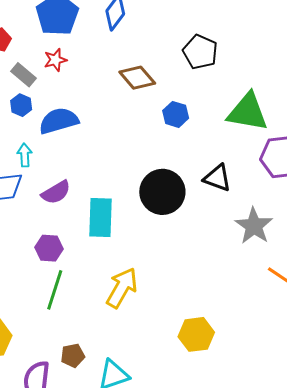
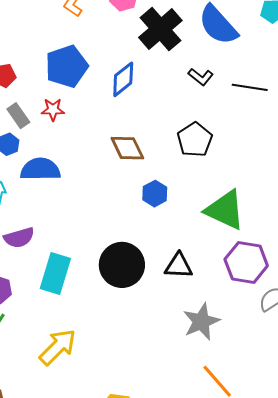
black triangle: (217, 178) -> (179, 266), turned -32

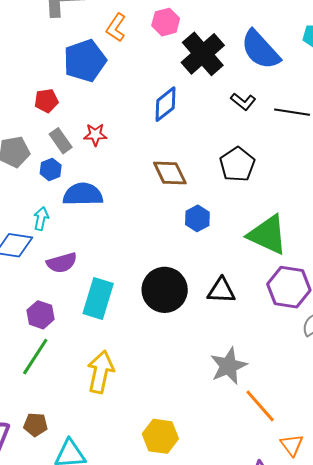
blue pentagon: (67, 66) -> (85, 61), moved
gray star: (201, 322) -> (228, 366), moved
yellow arrow: (58, 347) -> (101, 372), turned -33

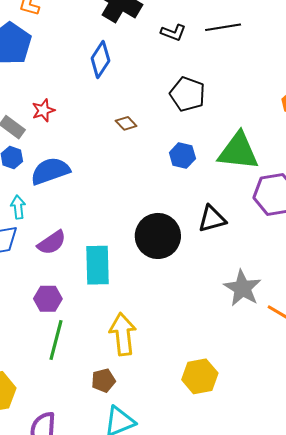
brown diamond: (170, 173) -> (126, 123), size x0.6
blue hexagon: (197, 218) -> (182, 156), moved
brown pentagon: (36, 425) -> (103, 381), moved

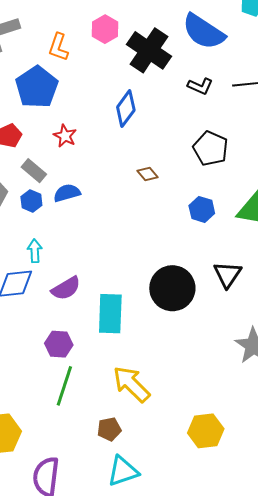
red star: (43, 110) -> (65, 136), moved, turned -30
blue semicircle: (50, 171) -> (67, 193), moved, size x0.7
black triangle: (212, 219) -> (227, 274), turned -44
yellow arrow: (123, 334) -> (131, 384), turned -42

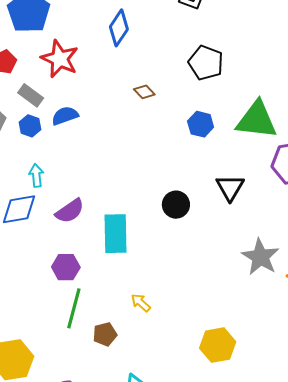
red star: (65, 136) -> (60, 59), size x1.6
black circle: (172, 288) -> (176, 205), size x0.6
yellow arrow: (131, 384) -> (141, 303), size x0.5
brown pentagon: (109, 429) -> (105, 334), moved

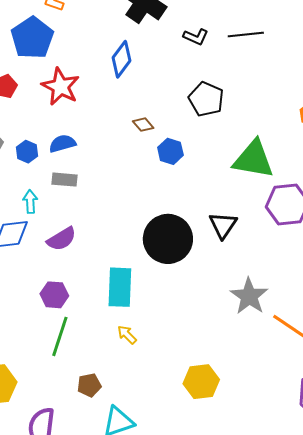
gray rectangle: (31, 95) -> (64, 180), moved, turned -35
blue hexagon: (201, 124) -> (170, 151), moved
black circle: (176, 205) -> (168, 239), size x1.8
cyan rectangle: (116, 234) -> (120, 287), moved
brown pentagon: (105, 334) -> (89, 385), moved

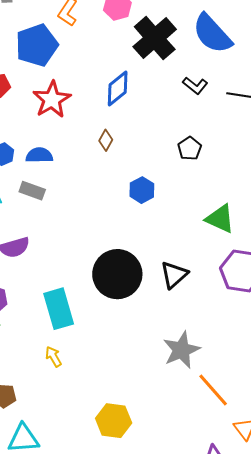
black pentagon: (206, 99) -> (190, 148), size x0.7
brown diamond: (143, 125) -> (106, 140), moved, turned 55
green triangle: (253, 159) -> (220, 219), size x0.7
cyan rectangle: (120, 287) -> (59, 309), turned -33

